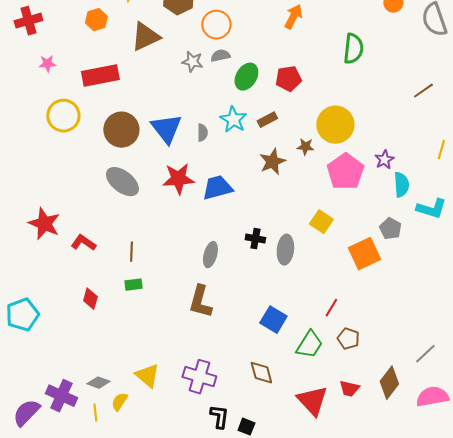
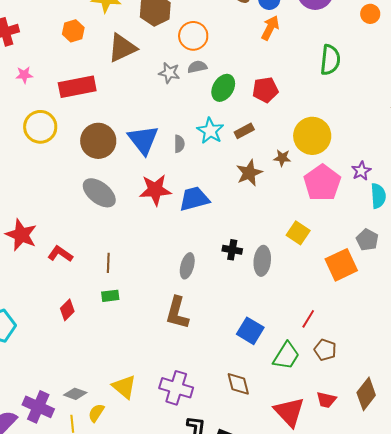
red diamond: (90, 299) -> (67, 310), turned 30

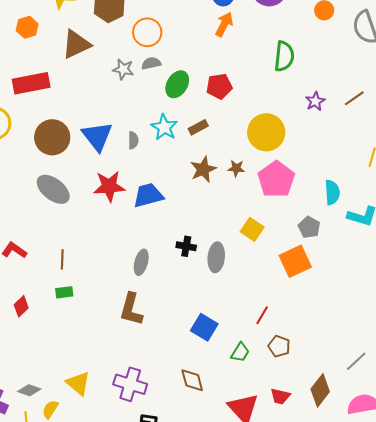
brown star: (282, 158) -> (236, 168), moved
purple star: (361, 171) -> (315, 101), moved
gray pentagon: (367, 240) -> (309, 227), moved
green trapezoid: (286, 356) -> (240, 352), size x0.7

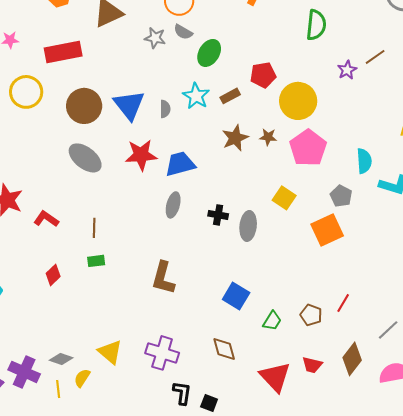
gray semicircle: (151, 63) -> (183, 32), turned -138
red pentagon: (219, 86) -> (263, 75), moved
brown line: (354, 98) -> (375, 57), moved
gray ellipse: (141, 262) -> (173, 205), moved
red line: (262, 315) -> (343, 303), moved

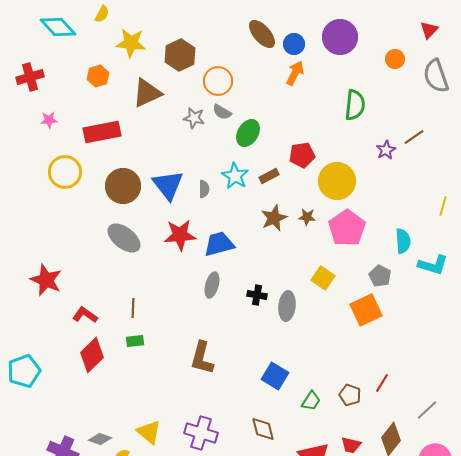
red L-shape: (46, 219) -> (85, 315), moved
red diamond: (53, 275) -> (92, 355), size x1.6

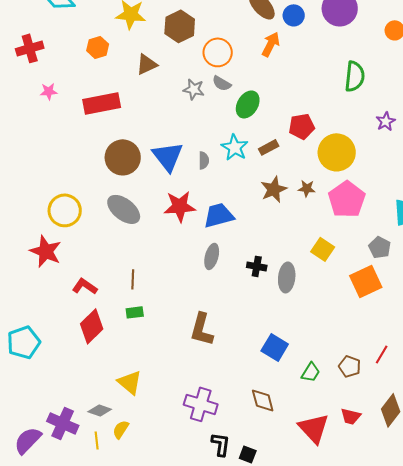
orange arrow: (295, 73) -> (271, 44), moved
brown triangle: (147, 93) -> (147, 64), size x0.7
yellow circle: (65, 172) -> (65, 210), moved
yellow triangle: (149, 432) -> (130, 382), moved

